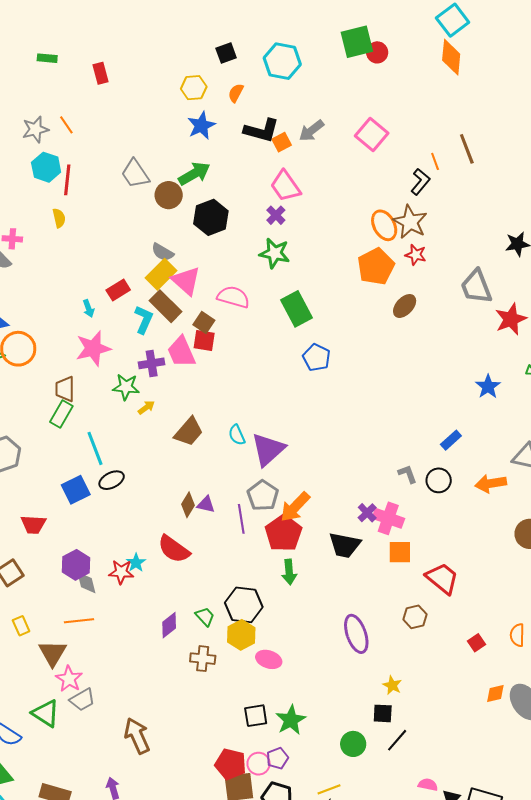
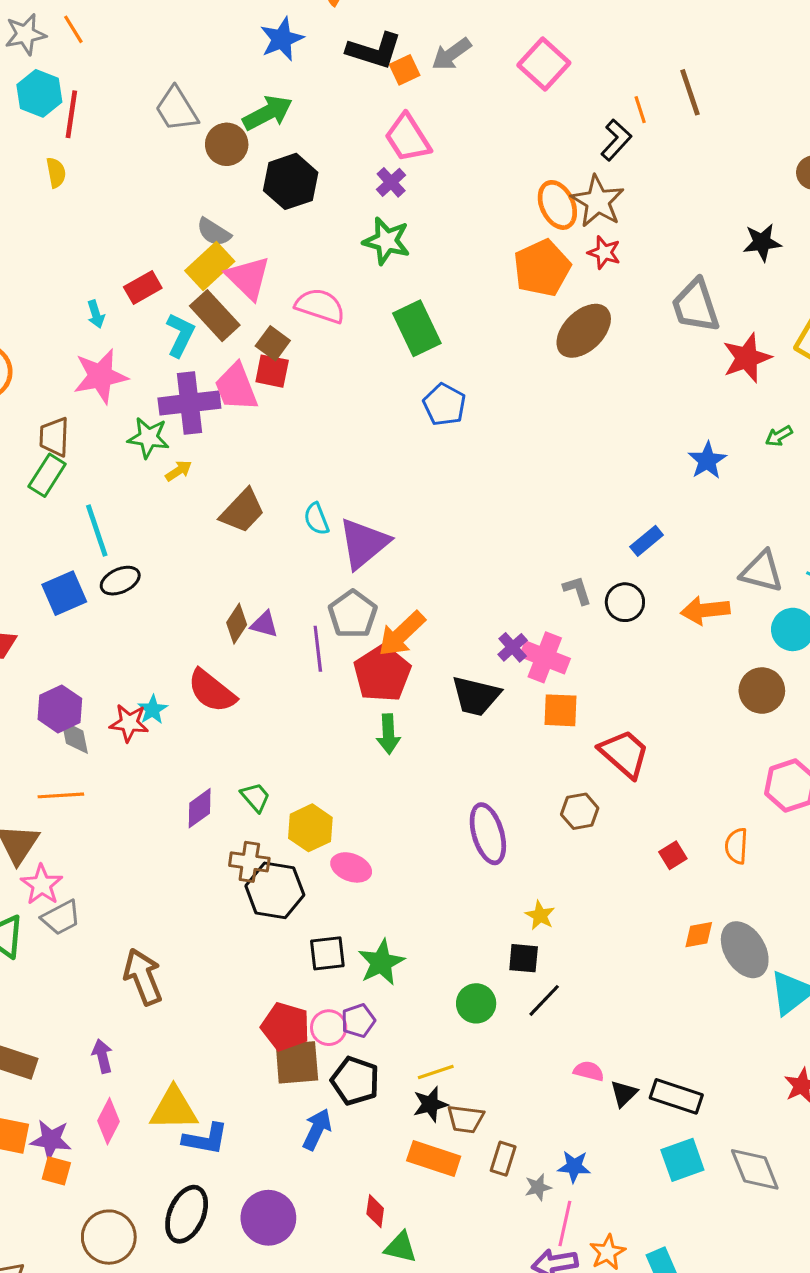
brown ellipse: (405, 306) -> (584, 331), size x1.5
purple cross: (152, 363) -> (189, 403), size x1.5
black hexagon: (244, 605) -> (275, 890), moved

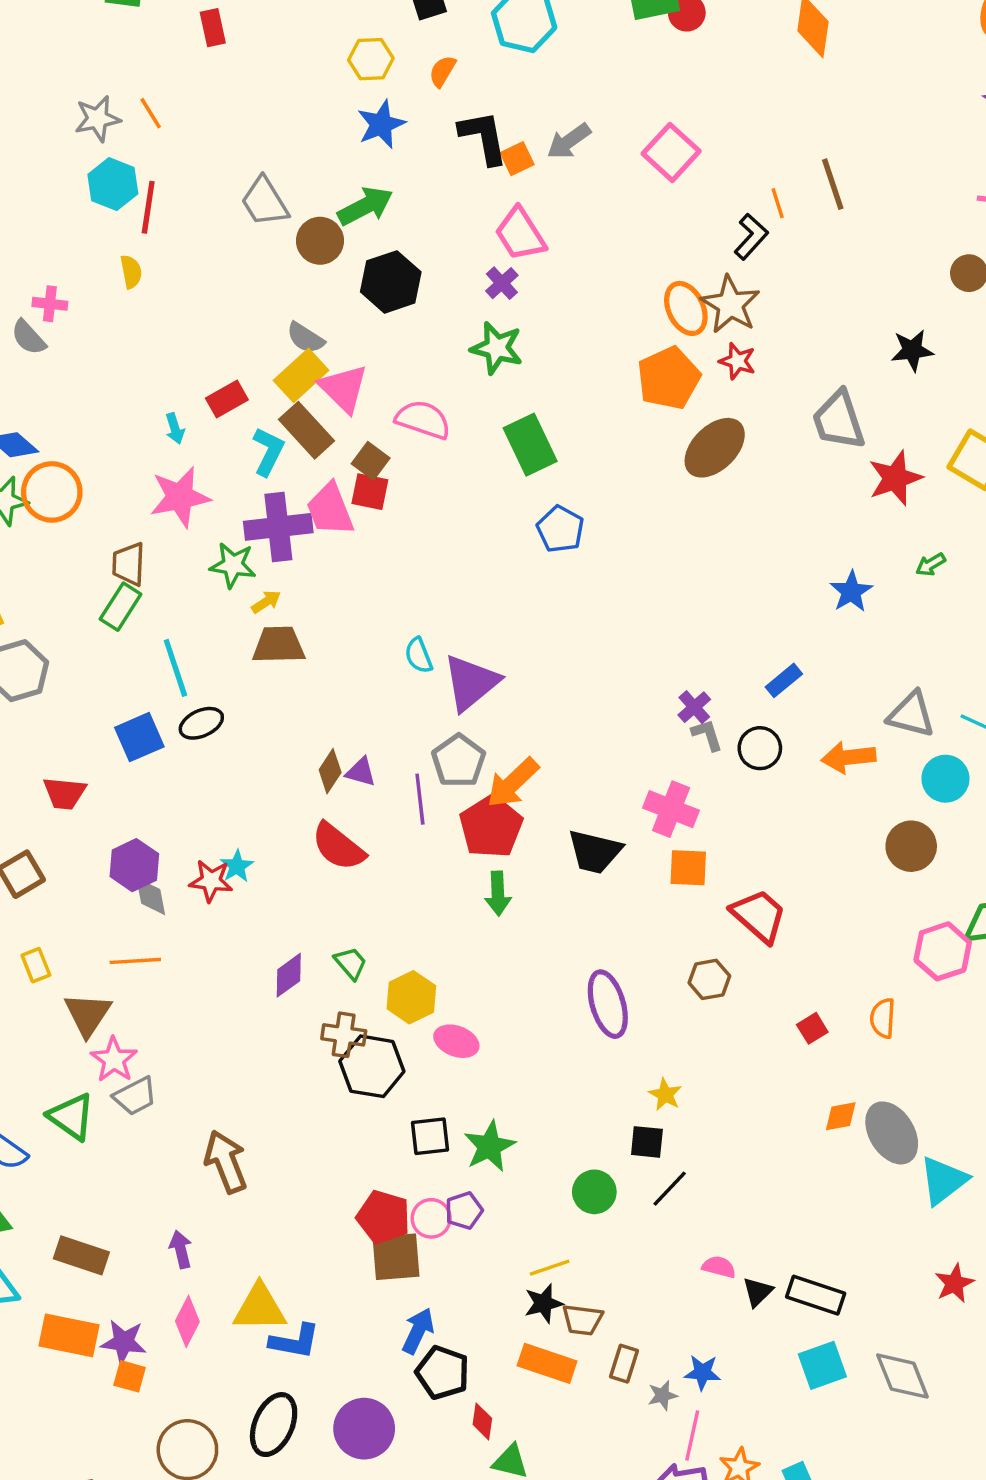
black L-shape: (374, 51) -> (483, 137), turned -118
brown trapezoid: (242, 511) -> (279, 645), moved, turned -135
purple cross: (513, 647) -> (694, 707), moved
red semicircle: (212, 691) -> (338, 847), moved
black pentagon: (355, 1081) -> (443, 1373), moved

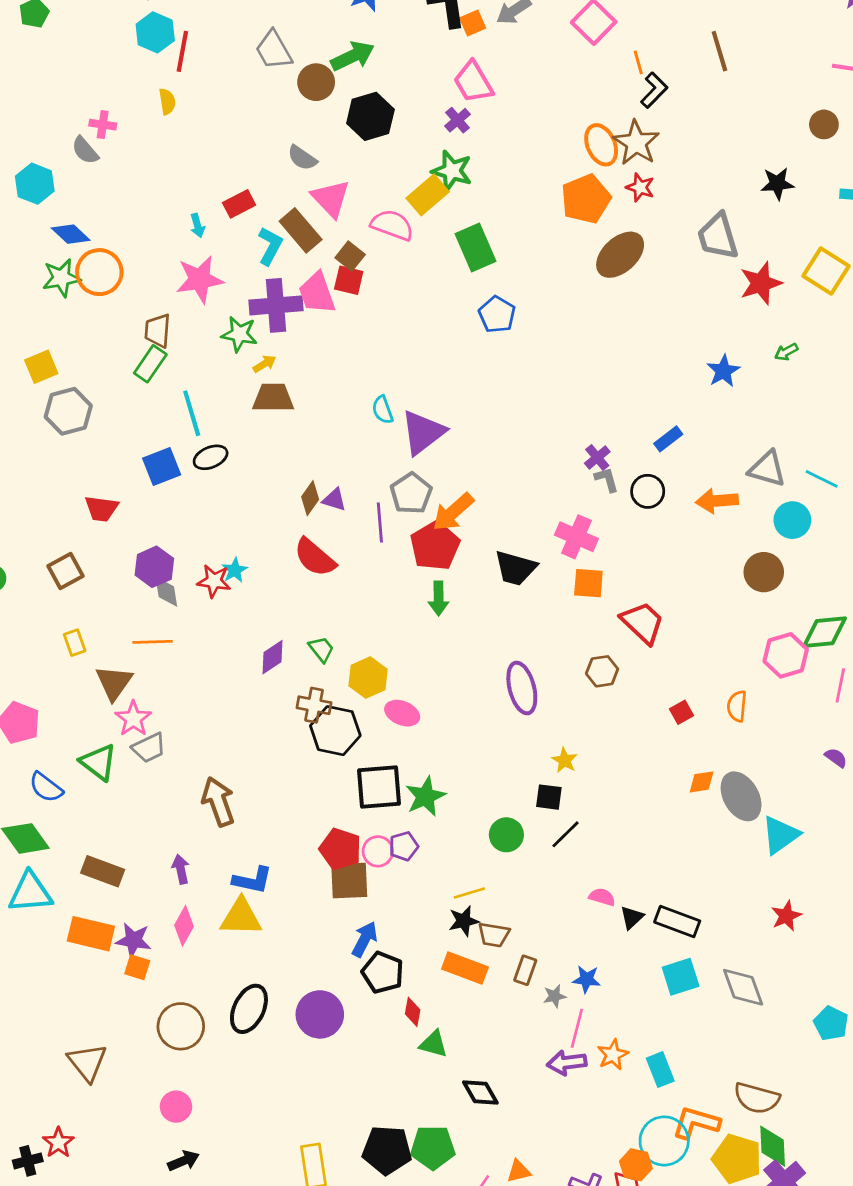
orange line: (778, 203) -> (638, 62), moved
yellow rectangle: (301, 375) -> (428, 195), moved
black square: (430, 1136) -> (379, 787), size x1.5
blue L-shape: (295, 1341) -> (253, 880), moved

